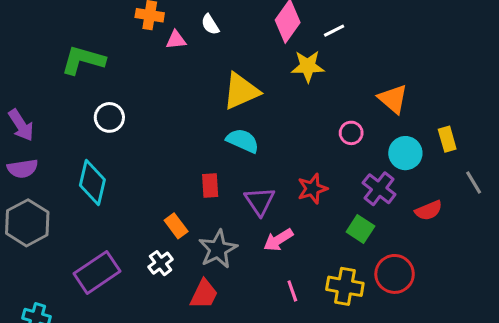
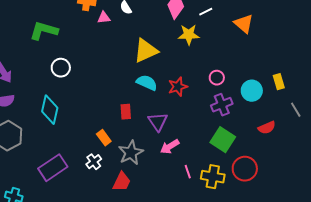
orange triangle: (393, 99) -> (244, 24), moved
red star: (312, 189) -> (178, 87), moved
purple cross: (379, 189) -> (222, 105), moved, turned 30
green square: (360, 229) -> (223, 140), size x1.4
pink line: (292, 291) -> (188, 172), moved

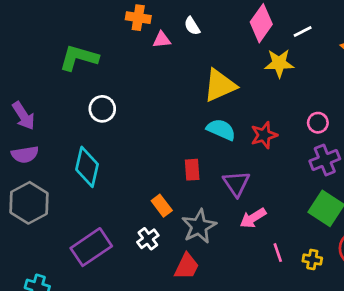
yellow cross: (213, 177) -> (312, 259), size x0.6

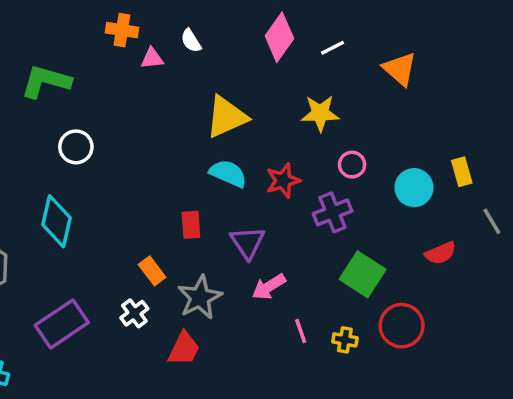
yellow star: (279, 63) -> (320, 113), moved
purple cross: (325, 160) -> (333, 212), moved

